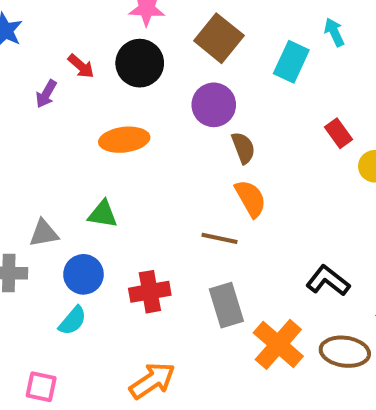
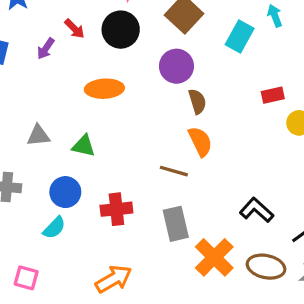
red rectangle: (339, 133) -> (273, 95), turned -70
gray triangle: (44, 233) -> (38, 136), moved

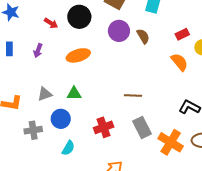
purple arrow: (46, 49) -> (38, 51), moved
brown semicircle: (197, 101) -> (143, 36), moved
orange semicircle: (200, 141) -> (179, 62), moved
blue circle: (65, 192) -> (61, 119), moved

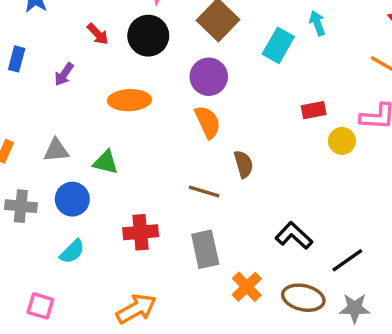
brown semicircle: (143, 36) -> (244, 164), moved
orange semicircle: (179, 62) -> (208, 122), moved
orange cross: (171, 142) -> (247, 287), size x0.7

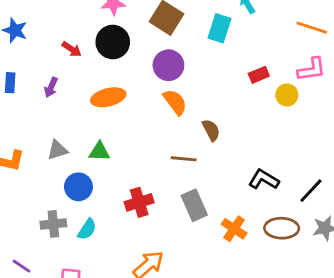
gray cross: (21, 206) -> (53, 224), moved

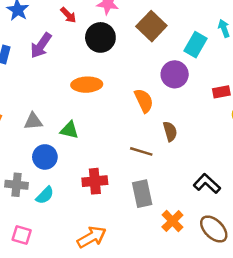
red arrow: (72, 49) -> (68, 15), moved
purple circle: (168, 65) -> (175, 74), moved
purple arrow: (51, 87) -> (41, 45), moved, size x1.5
brown ellipse: (282, 228) -> (214, 229), turned 32

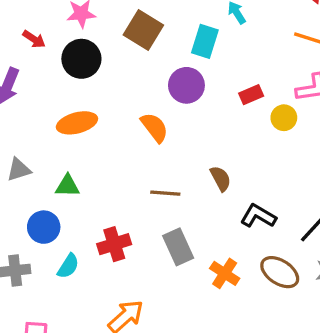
gray triangle: (33, 121) -> (19, 170), moved
brown semicircle: (170, 131) -> (221, 178), moved
cyan semicircle: (45, 195) -> (68, 266), moved

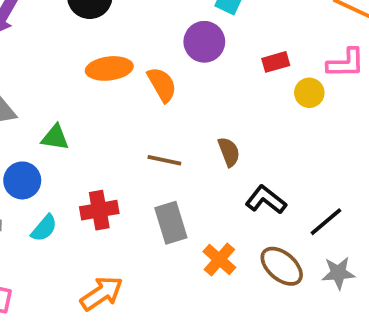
orange ellipse: (77, 123) -> (109, 68), moved

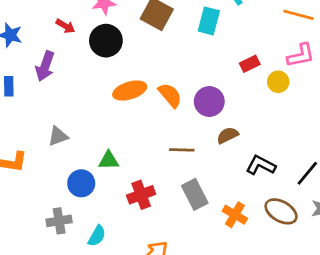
purple circle: (204, 42) -> (209, 102), moved
green triangle: (55, 138) -> (109, 160), moved
brown semicircle: (229, 152) -> (228, 135), turned -85
cyan semicircle: (44, 228) -> (97, 236), moved

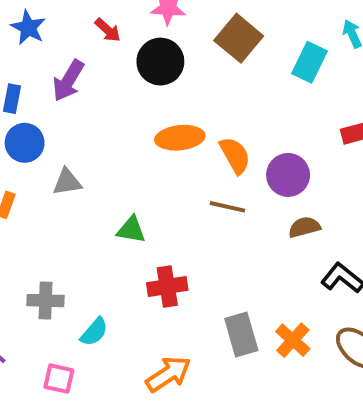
brown line: (182, 150) -> (227, 207), moved
blue circle: (81, 183) -> (25, 143), moved
gray rectangle: (195, 194) -> (241, 335), moved

